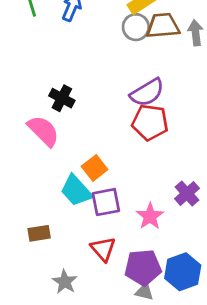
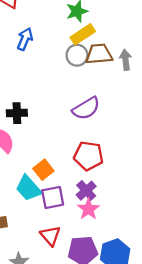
black cross: (62, 98) -> (17, 113), turned -30
red pentagon: (150, 122) -> (89, 156), moved
purple cross: (187, 193) -> (86, 191), moved

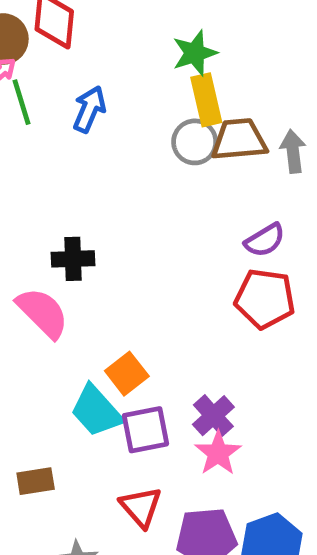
yellow rectangle: (83, 34) -> (206, 100), turned -70
purple semicircle: (86, 108) -> (265, 240), moved, size x0.7
red pentagon: (89, 156) -> (265, 299), moved

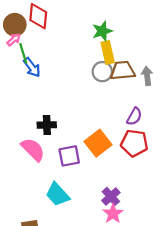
blue arrow: (89, 109) -> (32, 67), moved, turned 120
purple semicircle: (265, 240) -> (134, 116), turned -30
orange square: (127, 374) -> (98, 143), moved, size x1.4
purple square: (146, 430) -> (69, 156), moved

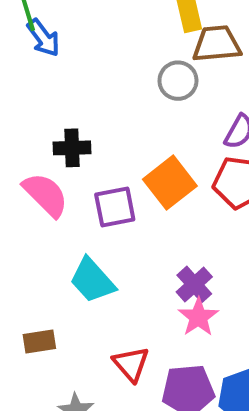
gray circle: (102, 72) -> (178, 81), moved

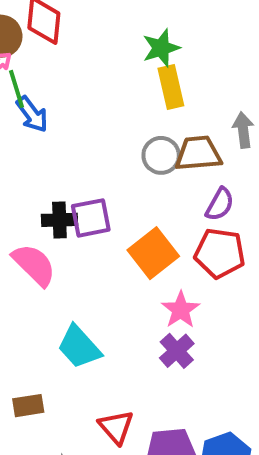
brown trapezoid: (217, 44) -> (198, 153), moved
purple square: (115, 207) -> (91, 218), moved
pink star: (198, 317) -> (181, 310), moved

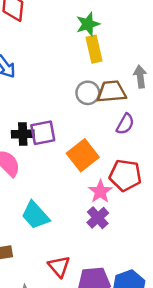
red pentagon: (220, 253) -> (125, 175), moved

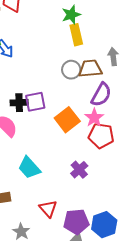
purple semicircle: (125, 124) -> (101, 95), size x1.4
pink star: (100, 191) -> (94, 118), moved

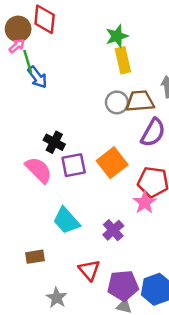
purple square: (35, 102) -> (74, 165), moved
black cross: (19, 103) -> (54, 142), turned 30
pink star: (94, 118) -> (145, 202), moved
purple cross: (79, 170) -> (113, 230), moved

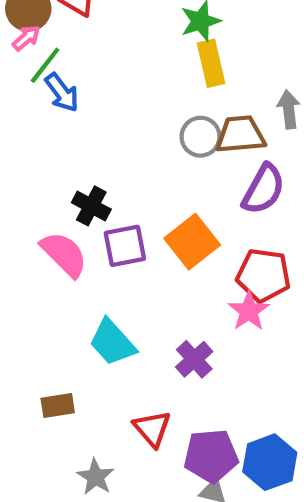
green line: (28, 61) -> (45, 65), turned 55

